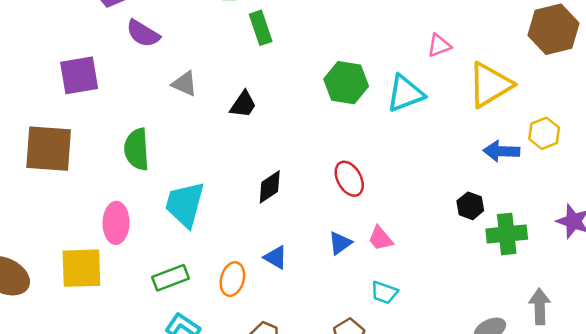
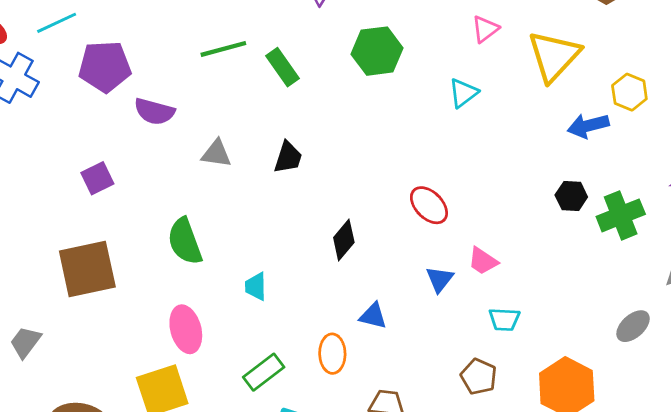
purple square: (79, 75) -> (97, 178), size x0.7
green hexagon: (346, 83) -> (377, 51), moved
cyan triangle: (405, 93) -> (463, 93), size x0.7
cyan trapezoid: (185, 204) -> (256, 286), size x0.5

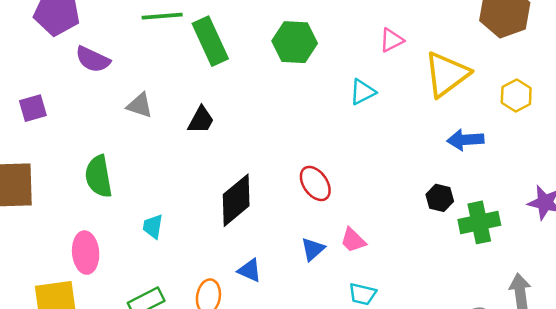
green rectangle: (282, 67) -> (210, 41), size x1.4
yellow hexagon: (629, 92) -> (516, 95), moved
black diamond: (344, 240) -> (236, 200), size x1.5

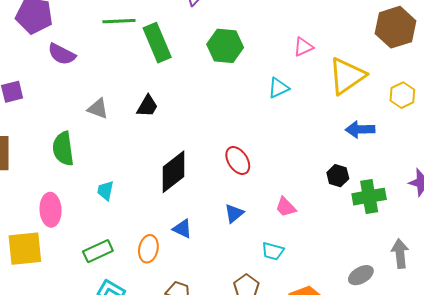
gray triangle: (140, 105) -> (98, 109), moved
pink trapezoid: (353, 240) -> (286, 207), moved

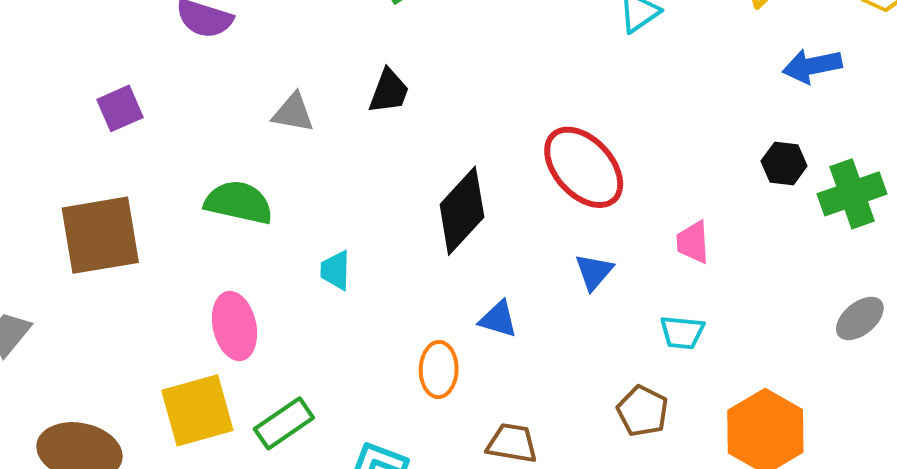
green semicircle: (63, 149) -> (239, 202), turned 120
red ellipse: (238, 160) -> (584, 167), size x1.5
pink trapezoid: (286, 207) -> (693, 242), turned 50
green rectangle: (98, 251) -> (284, 423), moved
gray ellipse: (361, 275) -> (860, 318), moved

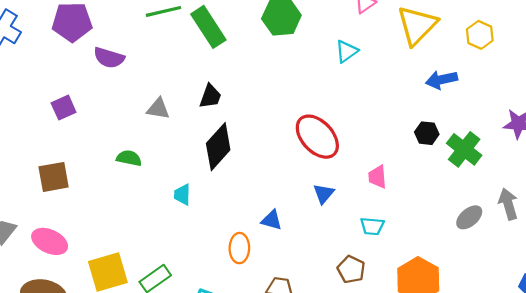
green cross: (852, 194) -> (464, 149), turned -32
green semicircle: (239, 202) -> (129, 158), size x0.7
black diamond: (462, 211) -> (218, 147), moved
brown square: (100, 235) -> (54, 177), size x0.7
pink ellipse: (235, 326) -> (50, 241), moved, turned -52

